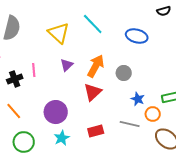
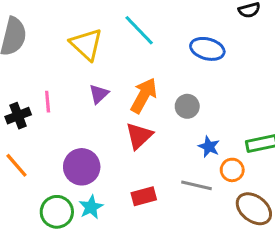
green circle: (24, 142) -> (57, 212), moved

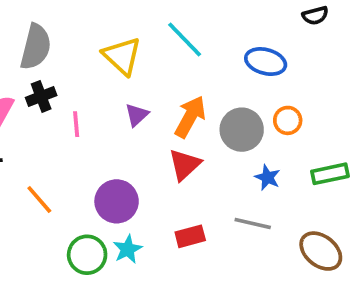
gray circle: (187, 106) -> (242, 130), size x1.5
black cross: (18, 116) -> (41, 96), moved
orange circle: (232, 170) -> (288, 120), moved

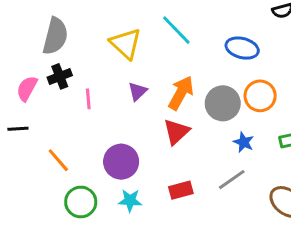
orange circle: (288, 120) -> (260, 96), size x1.4
gray line: (253, 223) -> (232, 180), turned -48
cyan star: (128, 249) -> (130, 200), turned 30
green circle: (87, 255) -> (81, 202), moved

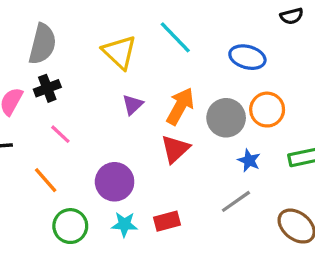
pink line: (88, 99) -> (60, 134), moved, turned -42
red rectangle: (181, 190) -> (167, 221), moved

